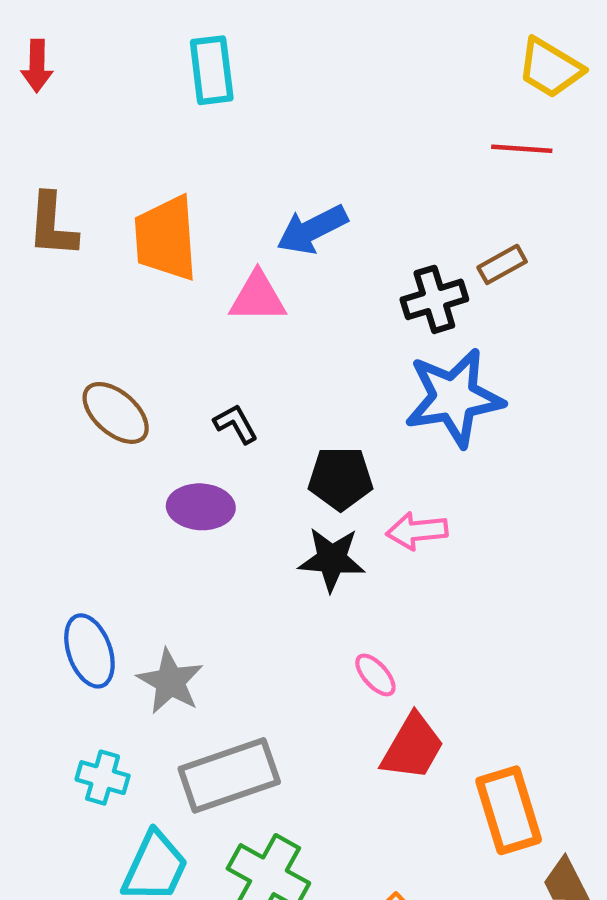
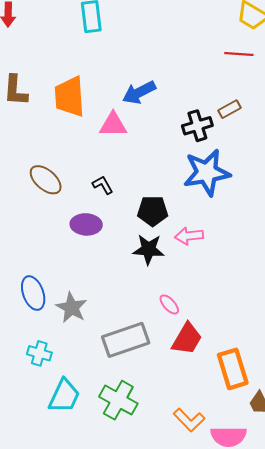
gray rectangle: (229, 775) -> (126, 340), moved

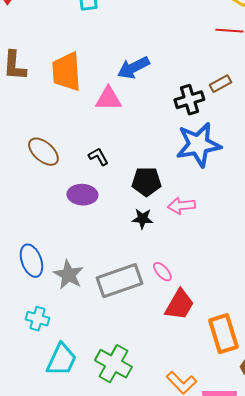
black star: (148, 249) -> (142, 219), size x0.7
gray rectangle: (126, 340) -> (119, 281), moved

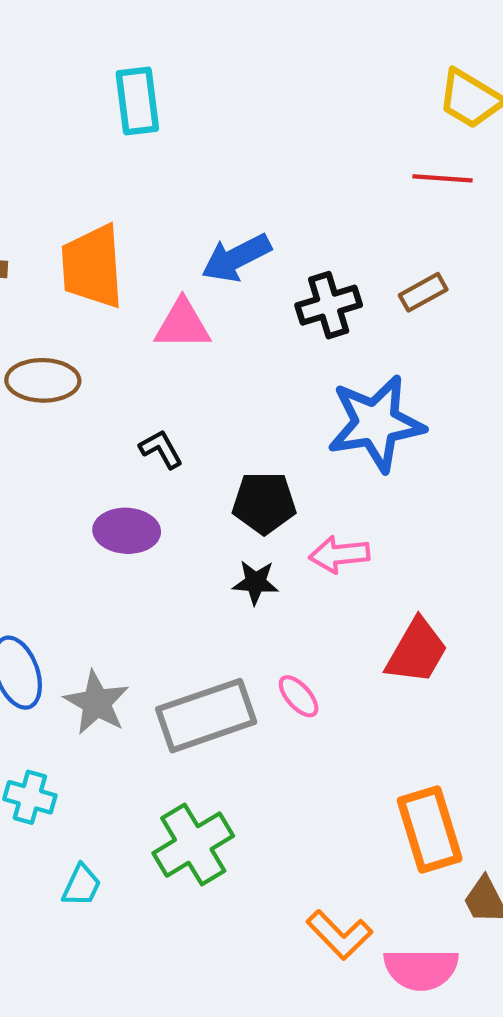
black cross: (189, 100) -> (329, 305), moved
brown ellipse: (43, 152) -> (43, 380), moved, turned -40
red trapezoid: (179, 305) -> (417, 651), moved
cyan trapezoid: (61, 360) -> (82, 885), size x0.6
green cross: (113, 364) -> (193, 845), moved, turned 30

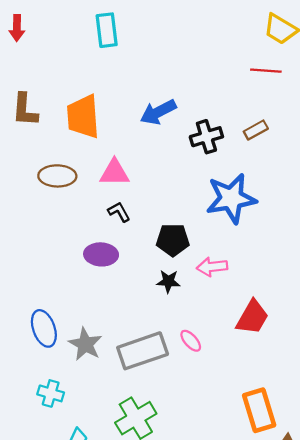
pink triangle: (182, 324) -> (114, 173), moved

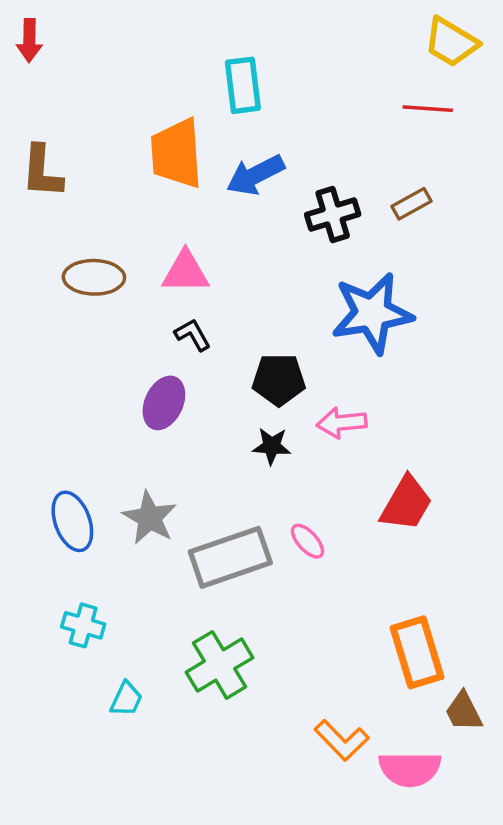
cyan rectangle: (107, 30) -> (243, 85), moved
orange trapezoid: (83, 117) -> (176, 153), moved
purple ellipse: (101, 254) -> (164, 403), turned -68
gray star: (85, 344) -> (150, 518), moved

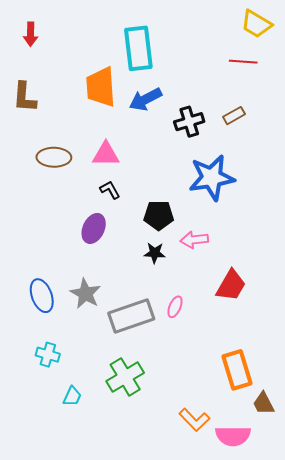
red arrow: (29, 40) -> (31, 34), moved
cyan rectangle: (243, 85) -> (138, 48), size x1.4
pink ellipse: (307, 541) -> (175, 307), turned 65

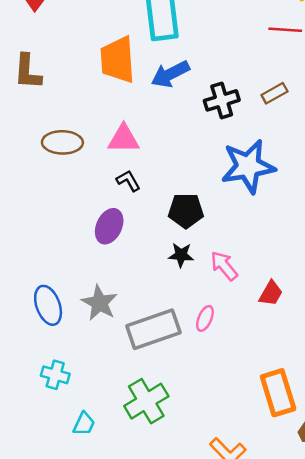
pink arrow: (194, 240) -> (224, 266), moved, turned 56
red trapezoid: (231, 285) -> (271, 293), size x0.7

